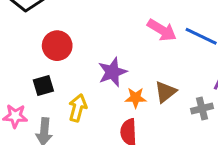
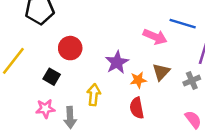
pink arrow: (162, 30) -> (155, 37), moved
black square: (43, 86) -> (52, 77), moved, turned -35

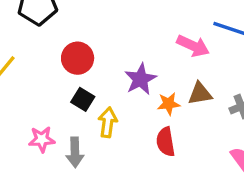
brown triangle: (161, 72) -> (200, 94), turned 36
black square: (52, 77) -> (83, 99), moved

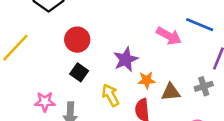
brown triangle: (200, 94) -> (171, 92), moved
yellow arrow: (108, 122) -> (110, 95), moved, turned -40

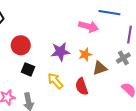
purple star: (126, 59) -> (60, 52), turned 30
orange star: (147, 80) -> (85, 54), moved

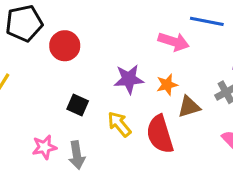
red circle: (21, 45) -> (65, 46), moved
red semicircle: (82, 87) -> (160, 134), size x1.4

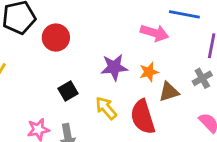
black square: (78, 105) -> (68, 91), turned 36

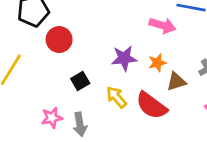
red circle: (56, 38) -> (59, 39), moved
red semicircle: (143, 117) -> (151, 106), turned -36

